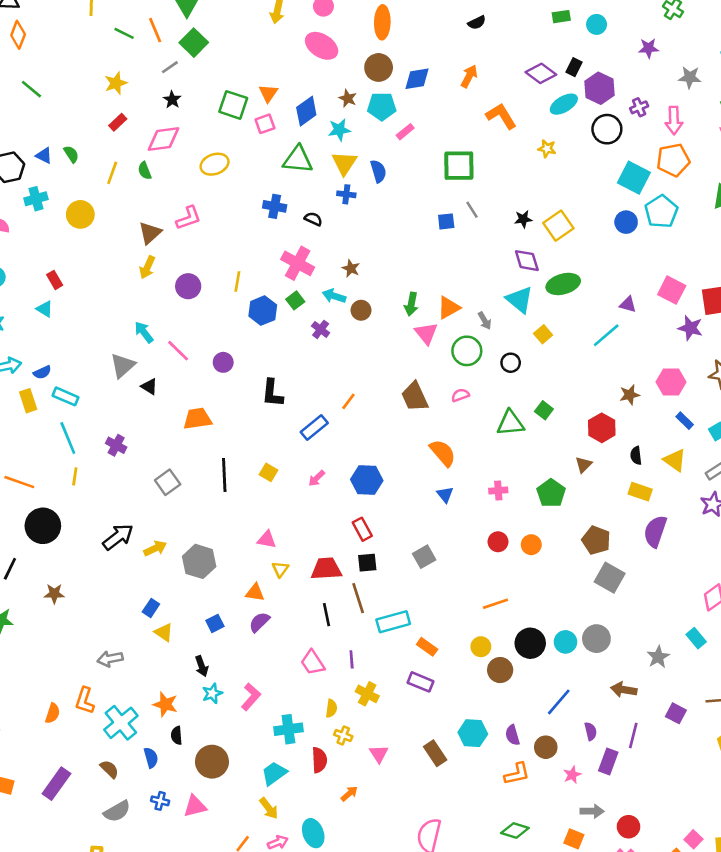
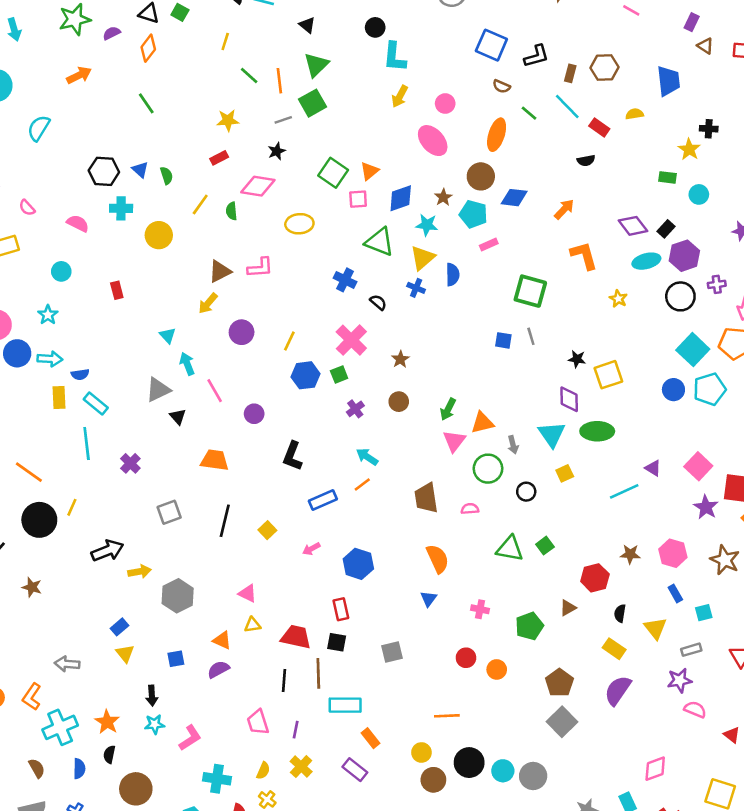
cyan arrow: (334, 296) -> (367, 457), moved
cyan triangle: (45, 309) -> (168, 336), moved
yellow line: (75, 476) -> (72, 507), moved
yellow triangle: (280, 569) -> (252, 625), turned 30

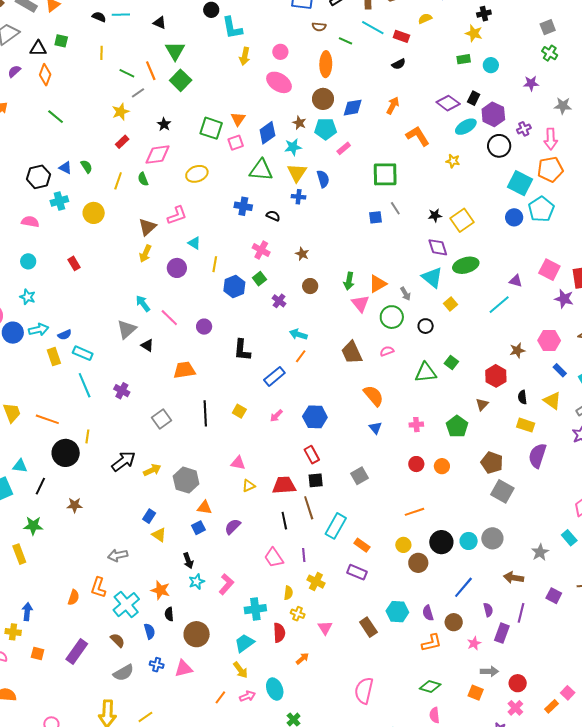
gray line: (283, 120) -> (138, 93), moved
cyan triangle: (168, 336) -> (194, 243), moved
pink cross: (351, 340) -> (261, 250), size x0.7
orange triangle: (222, 640) -> (204, 508), moved
cyan rectangle: (345, 705) -> (336, 526), turned -45

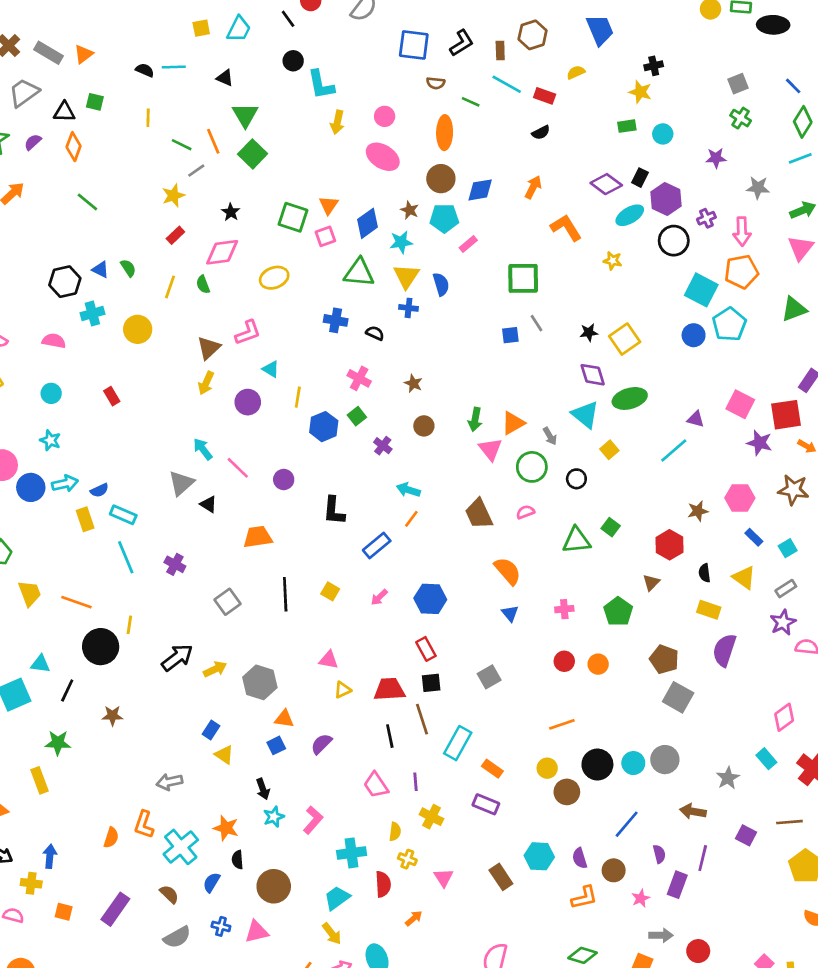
blue semicircle: (150, 631) -> (212, 882), turned -133

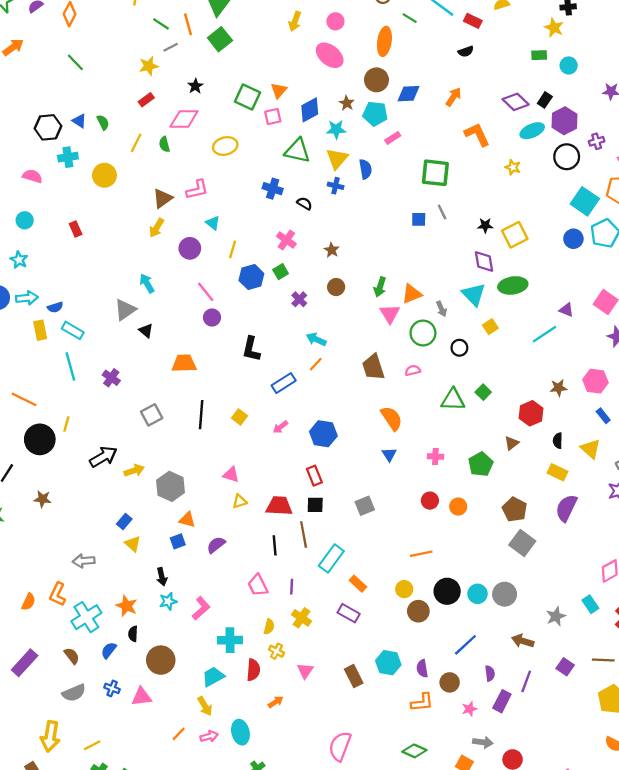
pink line: (238, 468) -> (206, 292), moved

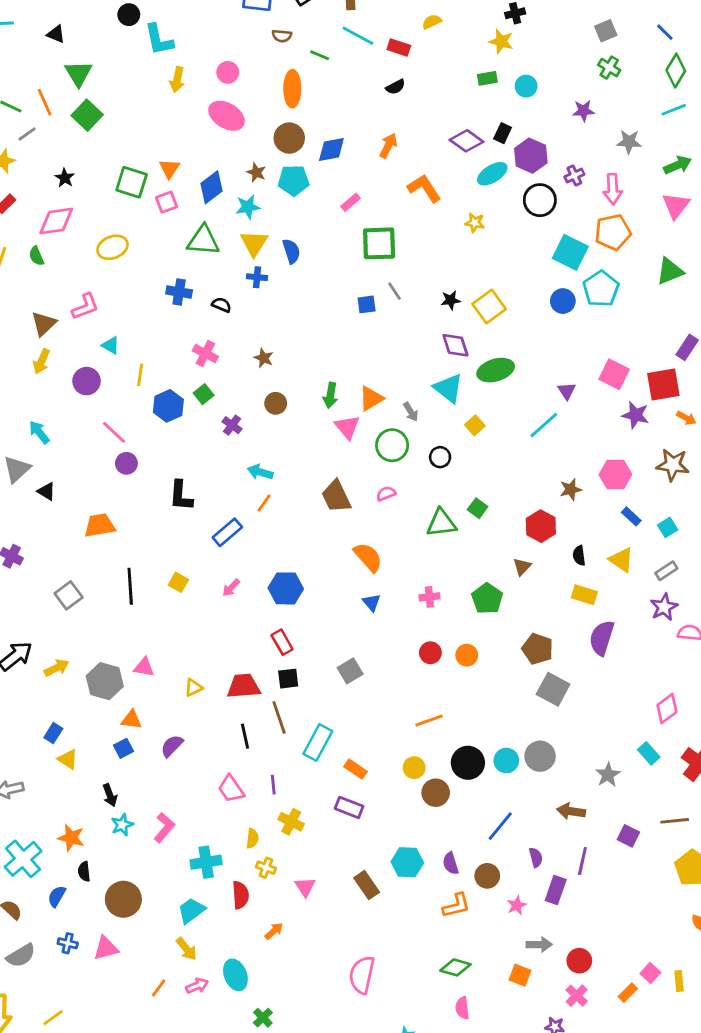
pink rectangle: (393, 138) -> (351, 202), moved
purple triangle: (566, 310) -> (567, 391), turned 42
pink triangle: (231, 475) -> (144, 667), moved

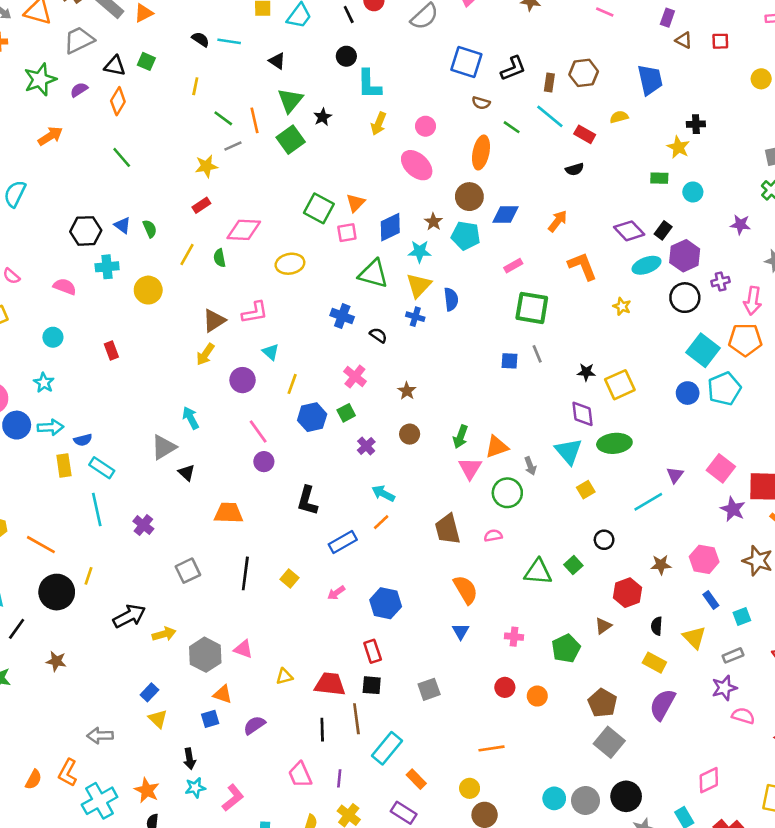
black star: (65, 178) -> (323, 117), moved
black circle: (440, 457) -> (604, 540), moved
black circle: (468, 763) -> (626, 796), moved

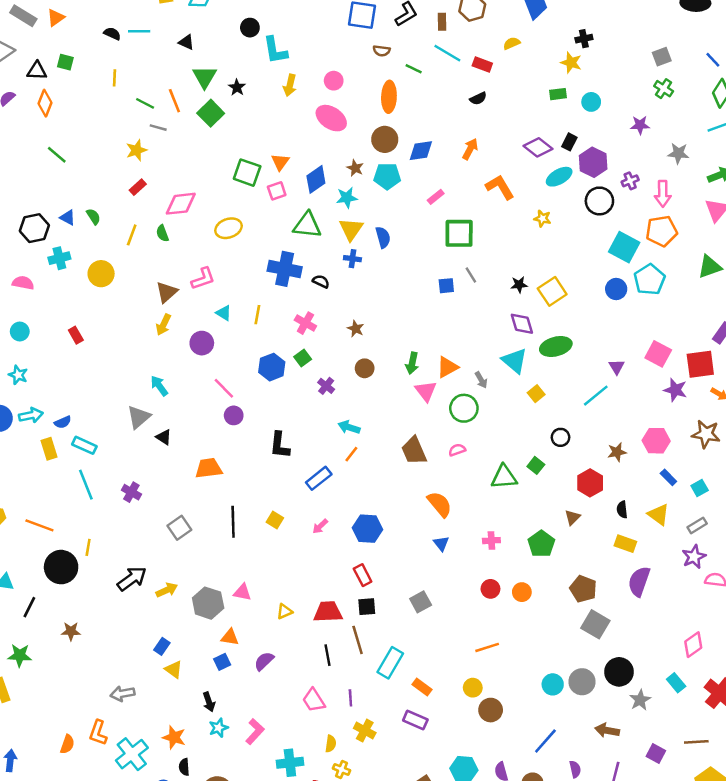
gray line: (233, 146) -> (158, 128), turned 49
blue cross: (342, 316) -> (285, 269), size x1.5
yellow line: (292, 384) -> (257, 315), moved

